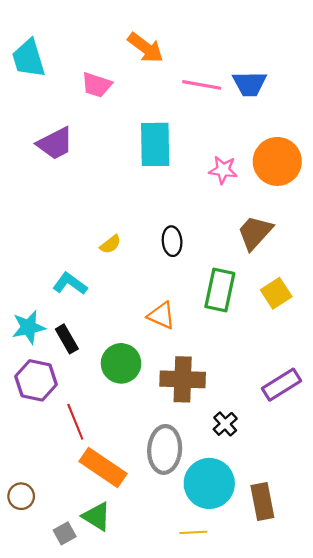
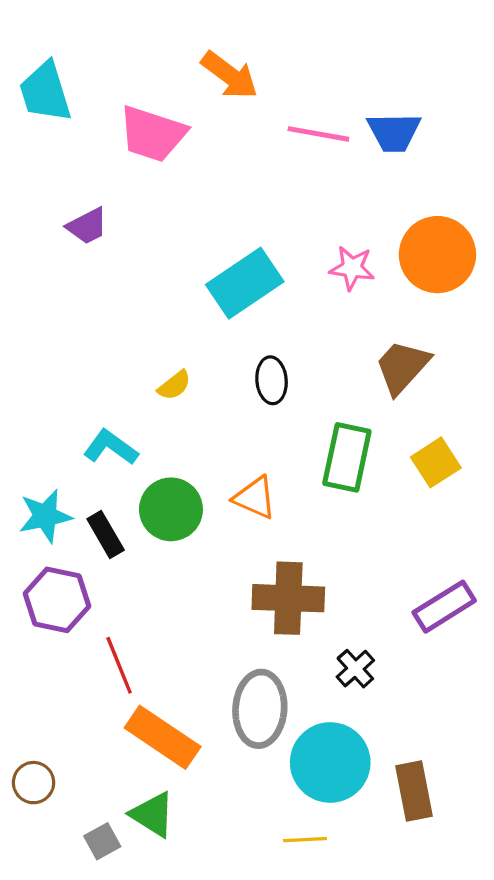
pink trapezoid: (97, 85) -> (153, 134), size x1.4
purple trapezoid: (55, 143) -> (87, 226), size x0.7
cyan rectangle: (155, 144) -> (245, 283), moved, turned 57
green circle: (121, 363) -> (171, 509), moved

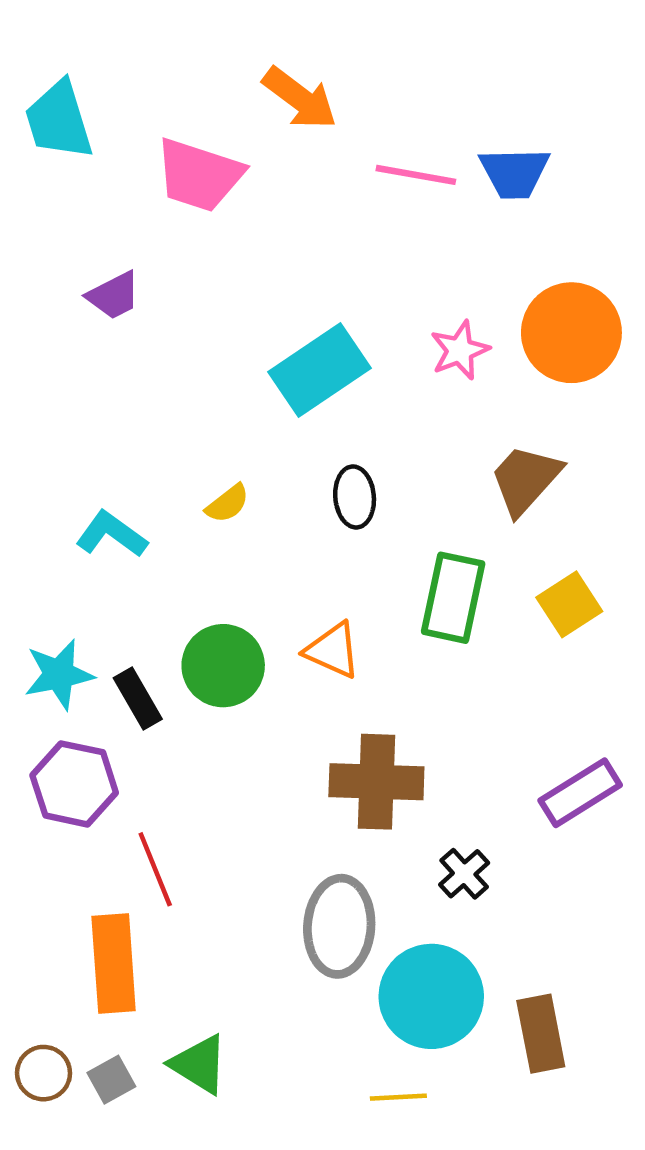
pink star: (352, 268) -> (460, 350), turned -30
cyan L-shape: (111, 447) -> (111, 534), moved
orange rectangle: (163, 737) -> (114, 964), moved, turned 52
brown circle: (34, 783) -> (44, 1073), moved
gray square: (102, 841) -> (111, 1080), moved

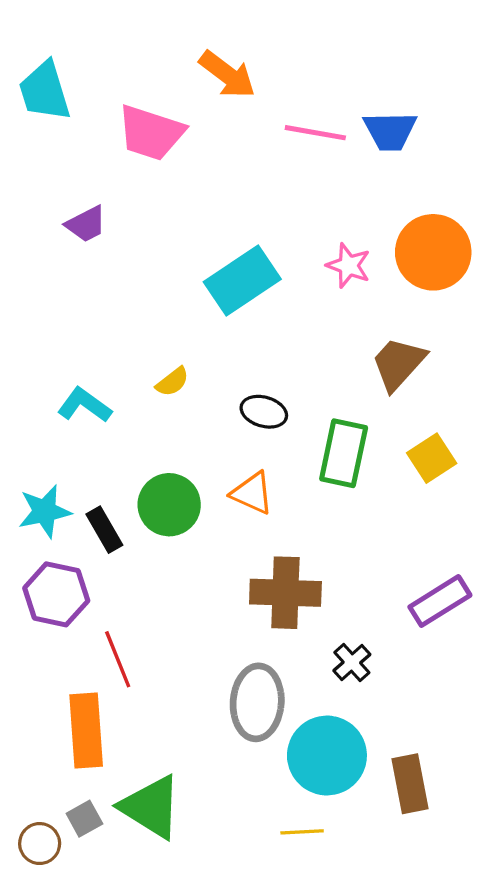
pink star: (460, 350) -> (349, 266), turned -30
black ellipse: (355, 497) -> (264, 412), moved, turned -69
green triangle: (199, 1064) -> (151, 807), size x1.4
brown circle: (44, 1073) -> (40, 844), moved

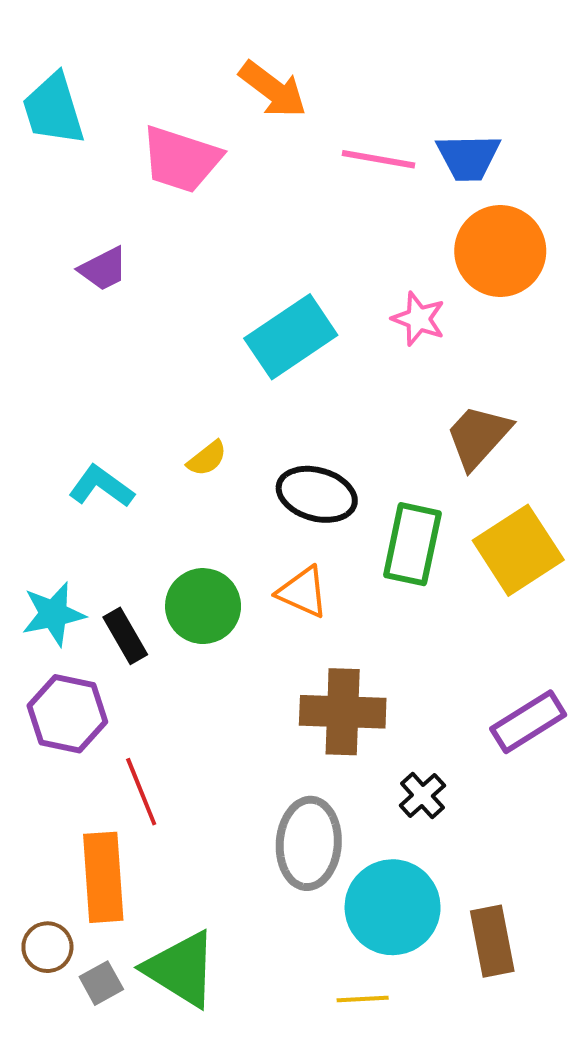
orange circle: (433, 252) -> (500, 251), moved
black ellipse: (264, 412) -> (317, 494), size x1.4
yellow square: (432, 458) -> (518, 550), size x1.5
brown circle: (40, 844) -> (47, 947), moved

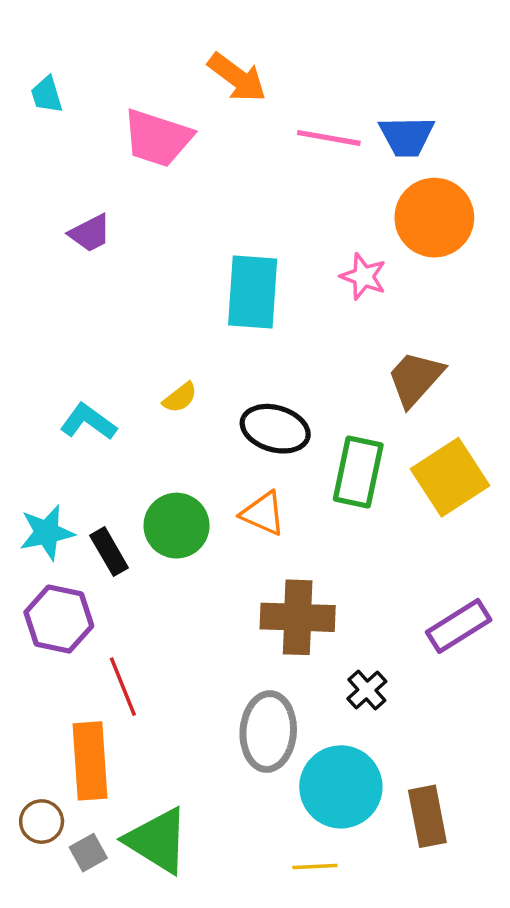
cyan trapezoid: (53, 109) -> (47, 95), size x0.6
cyan rectangle: (291, 337) -> (253, 292), turned -52

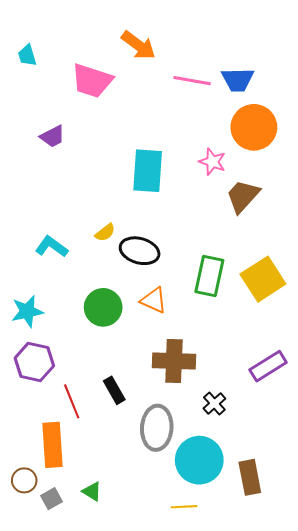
brown trapezoid: (415, 379) -> (243, 196), moved
black ellipse: (275, 429) -> (140, 251), moved
black rectangle: (109, 552) -> (114, 390), moved
green triangle: (157, 841) -> (92, 492), size x0.5

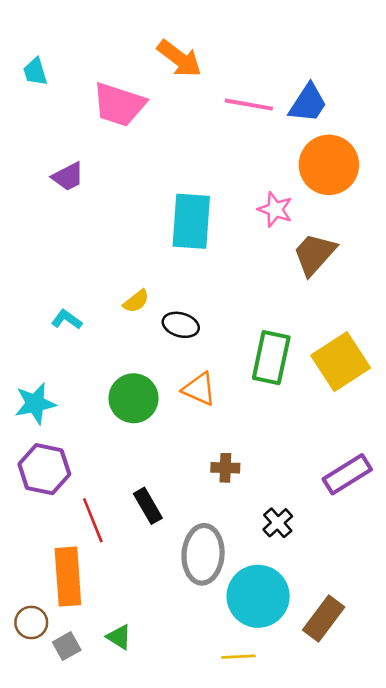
blue trapezoid: (238, 80) -> (308, 103), turned -56
cyan L-shape: (52, 247) -> (67, 320), size x0.7
black ellipse: (140, 251) -> (181, 325), size x0.7
brown cross: (174, 361) -> (225, 468), size x0.5
brown rectangle: (250, 477) -> (324, 619), turned 48

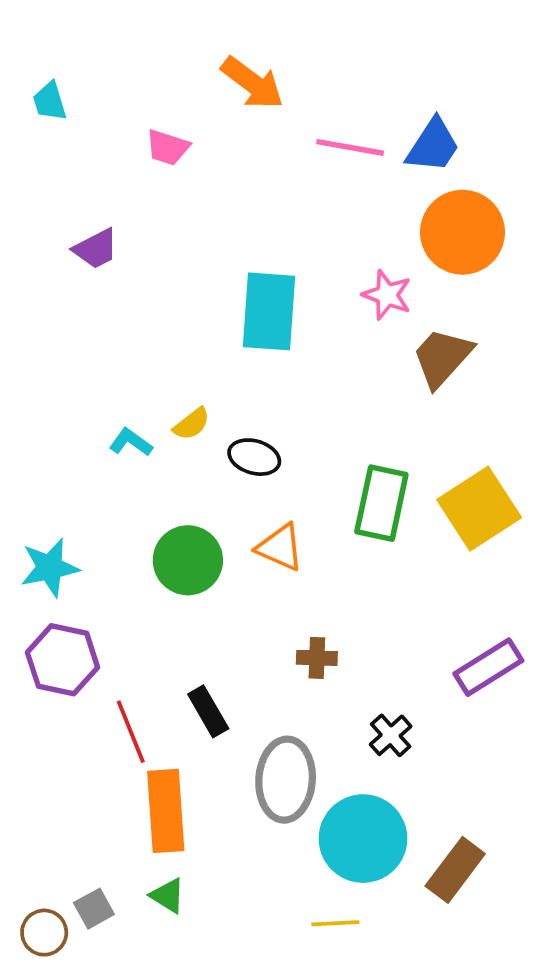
pink trapezoid: (119, 105) -> (168, 147), size x0.6
cyan L-shape: (67, 320) -> (131, 442), moved
orange rectangle: (68, 577) -> (166, 811), moved
brown circle: (31, 622) -> (44, 933), moved

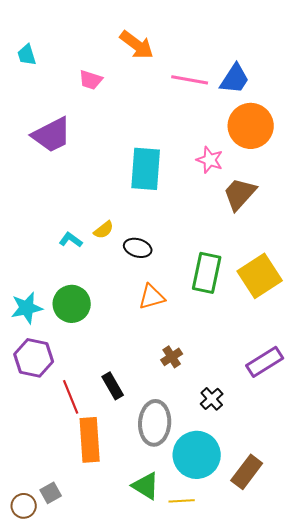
purple trapezoid: (96, 249) -> (52, 135), size x1.6
orange triangle: (280, 547) -> (152, 297), turned -40
green circle: (188, 560) -> (72, 304), moved
brown cross: (317, 658) -> (172, 357), turned -35
green triangle: (168, 896) -> (146, 486), moved, size x1.4

